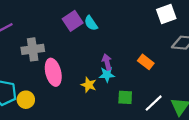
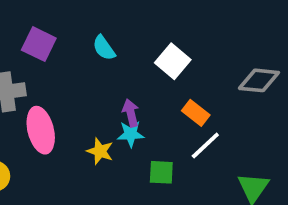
white square: (166, 14) -> (173, 61), moved, turned -30
purple square: (73, 21) -> (39, 44), moved, turned -30
white line: (154, 103) -> (205, 145), moved

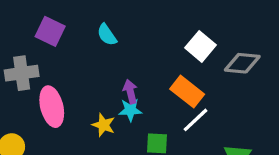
white square: (173, 61) -> (200, 46), moved
orange rectangle: (196, 113) -> (187, 92), size x1.4

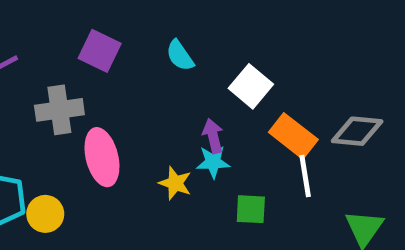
white square: (200, 46) -> (251, 86), moved
gray diamond: (242, 63) -> (357, 131), moved
white line: (195, 120) -> (305, 176), turned -56

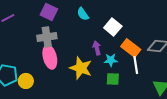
gray cross: (59, 110) -> (47, 37), moved
cyan star: (213, 162) -> (111, 60), moved
yellow star: (175, 183) -> (81, 68), size x1.6

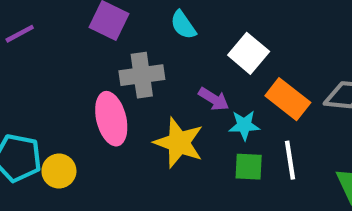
gray cross: (47, 37) -> (142, 75), moved
purple arrow: (97, 48) -> (214, 99), turned 136
white line: (136, 65) -> (290, 160), moved

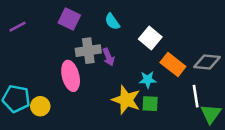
purple arrow: (214, 99) -> (108, 57), moved, turned 36
yellow star: (179, 143) -> (126, 100), moved
white line: (290, 160) -> (196, 96), moved

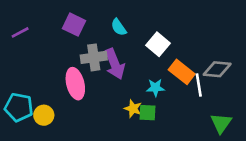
purple arrow: (108, 57) -> (115, 64), size x1.6
white line: (196, 96) -> (199, 85), moved
yellow star: (126, 100) -> (133, 109), size x0.6
green square: (150, 104) -> (148, 113), moved

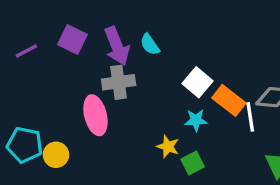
purple square: (74, 25) -> (72, 40), moved
white square: (158, 44) -> (198, 82), moved
purple arrow: (115, 64) -> (117, 46), moved
green square: (148, 113) -> (193, 163), moved, turned -30

